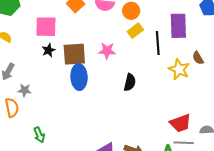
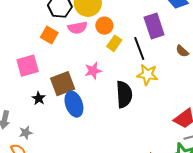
black star: (49, 50) -> (39, 98), moved
yellow star: (179, 69) -> (147, 75), moved
black semicircle: (130, 82) -> (124, 94), size x1.5

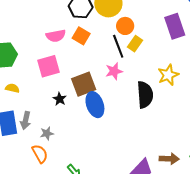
pink semicircle: (77, 28) -> (56, 36), moved
orange square: (49, 35) -> (81, 36), moved
black line: (139, 49) -> (118, 46), moved
yellow star: (147, 75) -> (168, 75), turned -30

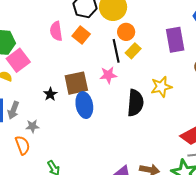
pink semicircle: (56, 36) -> (56, 31), turned 84
pink square: (48, 66) -> (18, 60), moved, turned -30

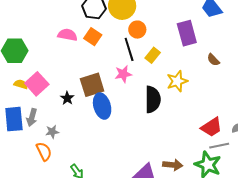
pink semicircle: (56, 31) -> (67, 35), turned 114
yellow rectangle: (133, 51) -> (153, 55), moved
pink square: (18, 60) -> (37, 84), moved

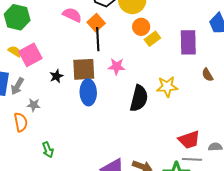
black line: (129, 49) -> (98, 39), moved
yellow rectangle: (153, 55) -> (152, 39), moved

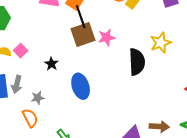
pink square: (30, 55) -> (21, 51), size x0.6
brown square: (84, 69) -> (83, 34), moved
blue ellipse: (88, 92) -> (81, 86), moved

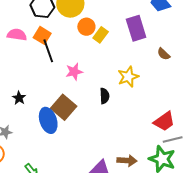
brown square: (83, 34) -> (64, 107), moved, turned -30
black semicircle: (137, 62) -> (104, 96), size x0.6

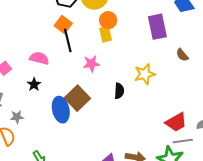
pink semicircle: (17, 35) -> (39, 58), moved
yellow rectangle: (101, 35) -> (106, 34), moved, turned -56

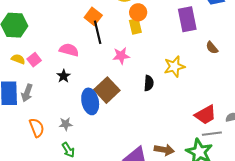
gray star: (17, 117) -> (66, 124), moved

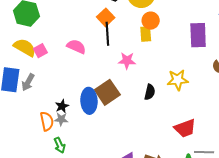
yellow semicircle: (18, 59) -> (25, 47), size x1.6
black star: (64, 76) -> (62, 106), moved
red trapezoid: (205, 115) -> (185, 128), moved
orange semicircle: (37, 128) -> (47, 121), moved

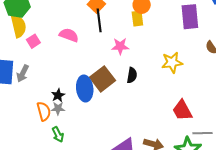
yellow semicircle: (25, 47) -> (18, 26), moved, turned 50
black semicircle: (150, 92) -> (132, 75), moved
red trapezoid: (185, 128) -> (182, 110), turned 85

